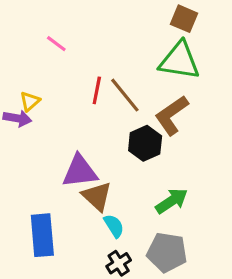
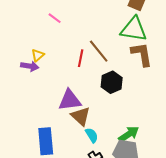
red line: (97, 90) -> (81, 58), moved
brown L-shape: (172, 115) -> (142, 54), moved, turned 116
green arrow: (172, 201) -> (129, 134), moved

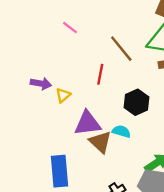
brown line: (99, 51) -> (121, 49), moved
yellow triangle: (38, 55) -> (63, 95), moved
cyan semicircle: (92, 135) -> (121, 131), moved, turned -42

